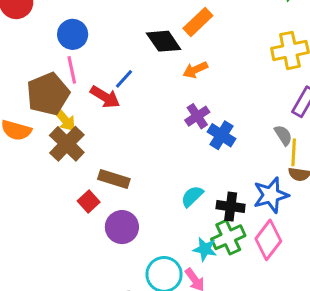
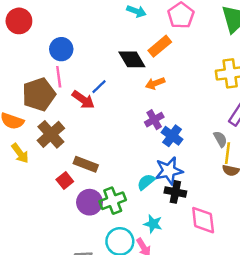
yellow arrow: (64, 119) -> (20, 153), moved
blue star: (271, 195) -> (169, 171), moved
green cross: (228, 237) -> (113, 201), moved
pink diamond: (268, 240) -> (203, 220), turned -48

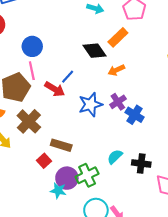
blue star: (169, 171) -> (90, 105), moved
cyan star: (153, 224) -> (58, 191), moved

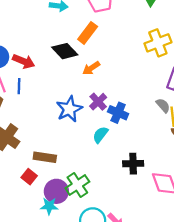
blue line: (68, 77) -> (19, 86), moved, turned -32
red arrow: (55, 89) -> (24, 61), moved
cyan semicircle: (115, 157) -> (100, 135), moved

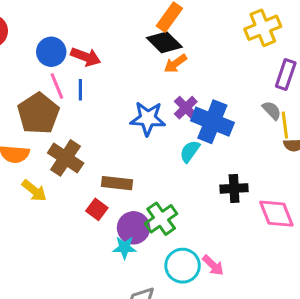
black diamond: (65, 51) -> (164, 42), moved
blue star: (69, 109) -> (148, 118), turned 30
blue cross: (118, 113) -> (212, 122), size x1.5

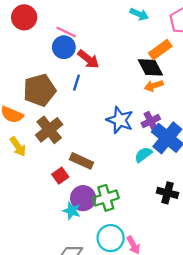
pink line: (57, 86) -> (66, 32), moved, turned -60

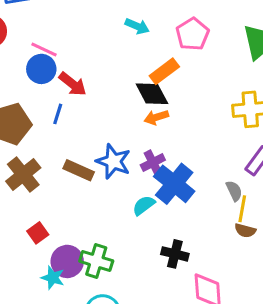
brown rectangle: (82, 161) -> (79, 170), moved
green cross: (106, 198) -> (96, 261), turned 35

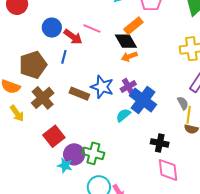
pink line: (44, 50) -> (92, 29), moved
red square: (38, 233) -> (54, 136), size x1.5
black cross: (175, 254) -> (160, 143), moved

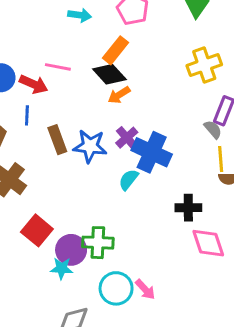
brown rectangle: (79, 94) -> (57, 140), moved, turned 60
gray semicircle: (183, 103) -> (213, 129), moved

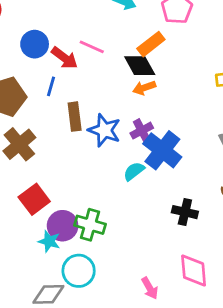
pink diamond: (208, 243) -> (194, 271), moved
cyan circle: (116, 288) -> (79, 271), moved
pink arrow: (145, 289) -> (150, 288), moved

